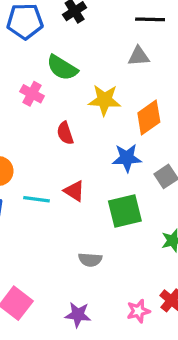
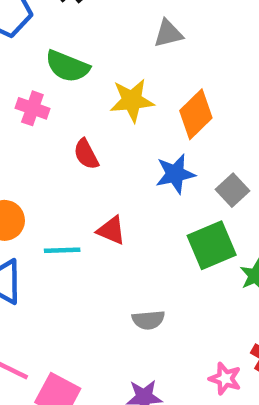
green square: (125, 211) -> (212, 245), moved
pink star: (138, 311) -> (225, 379), turned -30

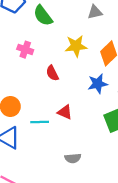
green semicircle: (67, 66) -> (43, 16), moved, turned 30
gray semicircle: (148, 320) -> (73, 158), moved

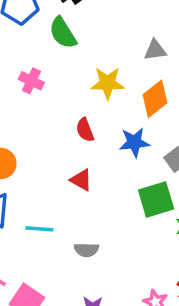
gray triangle: (95, 12) -> (155, 50), moved
red semicircle: (52, 73) -> (85, 130), moved
cyan line: (40, 122) -> (39, 229), moved

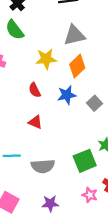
gray triangle: (155, 50) -> (74, 35), size x1.5
green square: (156, 200) -> (85, 161), moved
gray semicircle: (86, 250) -> (43, 166), size x1.5

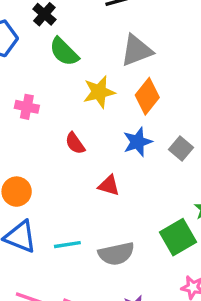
green semicircle: (15, 30) -> (64, 52), moved
red semicircle: (35, 90) -> (75, 143), moved
red triangle: (35, 122) -> (109, 185), moved

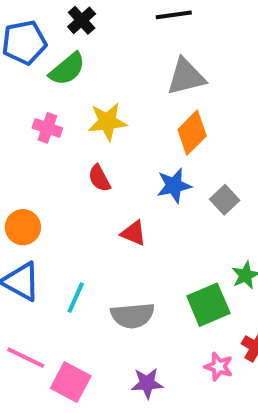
green semicircle: (64, 52) -> (67, 69), moved, turned -92
yellow star: (99, 92) -> (107, 122), moved
cyan line: (67, 245) -> (76, 298), turned -64

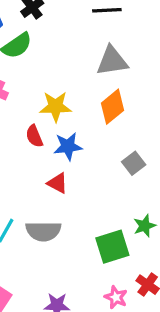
yellow star: (107, 122) -> (56, 107), moved
blue star: (174, 186) -> (68, 146), moved
gray semicircle: (133, 316) -> (43, 231), moved

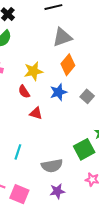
blue star: (68, 146) -> (58, 92), moved
red triangle: (58, 183) -> (36, 113), moved
gray semicircle: (43, 231) -> (52, 166), moved

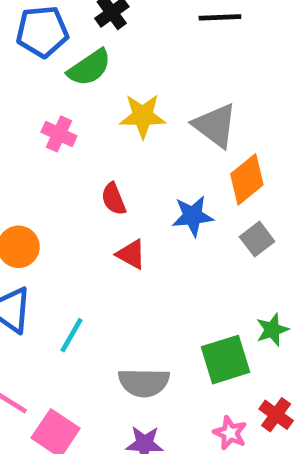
gray triangle: (62, 37) -> (215, 125), moved, turned 45
orange diamond: (68, 65) -> (247, 179), moved
yellow star: (33, 71) -> (143, 116), moved

